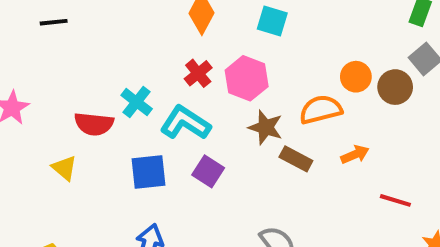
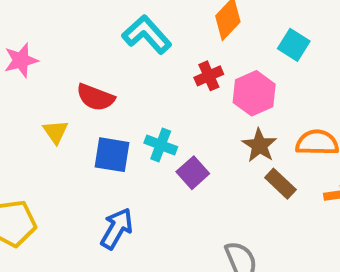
cyan cross: (137, 102) -> (161, 145), moved, turned -32
cyan L-shape: (185, 123) -> (147, 34), moved
blue square: (149, 172) -> (112, 155), moved

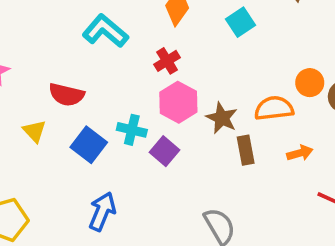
cyan square: (294, 45) -> (240, 22), turned 32
pink hexagon: (254, 93) -> (178, 102), moved
blue square: (112, 155) -> (89, 145), turned 36
brown rectangle: (280, 184) -> (246, 150), turned 44

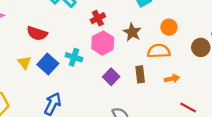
orange circle: (310, 83) -> (169, 27), moved
brown star: (222, 118) -> (132, 32), moved
yellow triangle: (34, 131) -> (24, 62), moved
purple square: (165, 151) -> (111, 77), moved

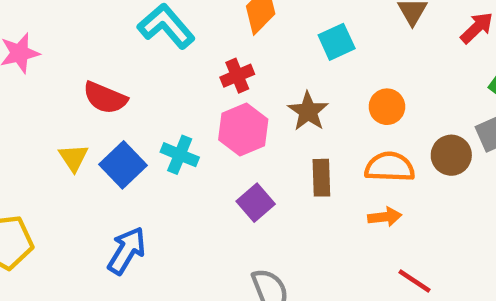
orange semicircle: (159, 51) -> (390, 167), moved
brown rectangle: (140, 74) -> (321, 178), moved

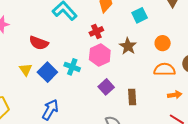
brown rectangle: (321, 178) -> (132, 97), moved
orange arrow: (385, 217) -> (175, 95), moved

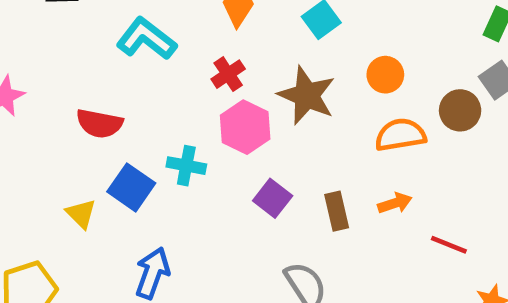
brown star: (128, 46) -> (307, 95), size x1.4
yellow triangle: (26, 70) -> (81, 214), moved
orange arrow: (175, 95) -> (395, 203), moved

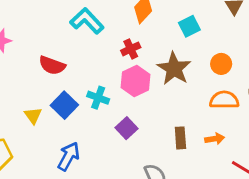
purple square: (273, 198) -> (126, 128), moved

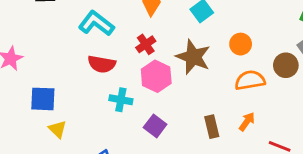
red semicircle: (52, 65) -> (102, 64), moved
blue square: (64, 105) -> (43, 99), moved, turned -32
orange arrow: (215, 139) -> (247, 122), turned -36

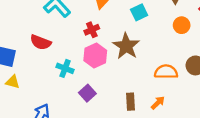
orange circle: (241, 44) -> (182, 25), moved
red semicircle: (102, 64) -> (41, 42), moved
yellow triangle: (58, 129) -> (13, 82), turned -40

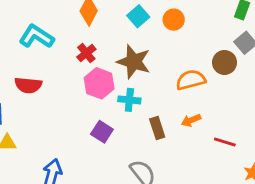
orange circle: (182, 25) -> (174, 20), moved
cyan cross: (65, 68) -> (129, 100), moved
orange arrow: (158, 103) -> (191, 120), turned -144

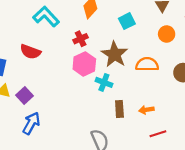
orange circle: (174, 20) -> (167, 34), moved
orange semicircle: (191, 80) -> (147, 64), moved
purple square: (102, 132) -> (25, 95), moved
red line: (225, 142) -> (158, 134), moved, turned -49

